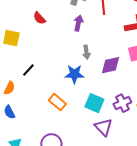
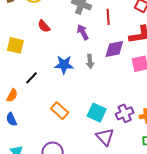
purple arrow: (78, 23) -> (83, 32), turned -42
purple diamond: (110, 65) -> (114, 49), moved
blue star: (74, 74) -> (64, 65), moved

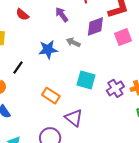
gray arrow: (90, 61) -> (73, 42), turned 128
cyan square: (97, 113) -> (86, 80), moved
purple triangle: (105, 137) -> (74, 118), moved

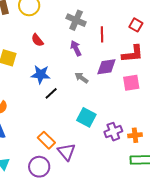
blue star: (48, 50) -> (41, 75), moved
black line: (18, 67) -> (51, 93), moved
orange rectangle: (51, 96) -> (46, 140), moved

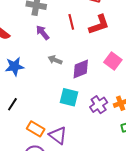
red line: (102, 34) -> (71, 22), moved
purple diamond: (106, 67) -> (81, 69), moved
pink square: (131, 83) -> (113, 61), moved, turned -30
black line: (51, 93) -> (12, 104), moved

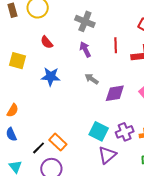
cyan square: (69, 97) -> (99, 131), moved
black line: (12, 104) -> (39, 148), moved
purple triangle: (58, 135) -> (107, 155), moved, turned 30

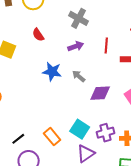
purple arrow: (85, 49) -> (76, 46), turned 91
blue star: (51, 77) -> (52, 72), moved
orange rectangle: (58, 142) -> (52, 137), moved

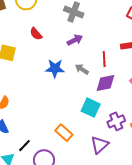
red line: (106, 45) -> (104, 59), moved
cyan square: (80, 129) -> (91, 108), moved
black line: (18, 139) -> (24, 146), moved

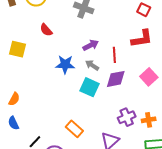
purple arrow: (75, 40) -> (91, 45), moved
cyan square: (91, 108) -> (89, 87), moved

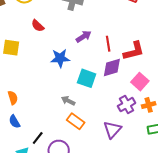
red L-shape: (142, 39) -> (134, 51), moved
gray arrow: (92, 65) -> (68, 101), moved
pink square: (149, 77) -> (140, 82), moved
orange semicircle: (14, 99) -> (13, 98), turned -40

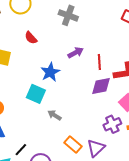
blue star: (60, 58) -> (50, 72), turned -30
cyan square: (87, 78) -> (36, 94), moved
orange rectangle: (76, 121) -> (73, 145), moved

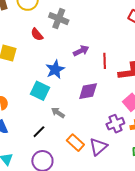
gray cross: (68, 15) -> (59, 19), moved
purple diamond: (101, 86) -> (88, 91), moved
black line: (21, 150) -> (39, 132), moved

